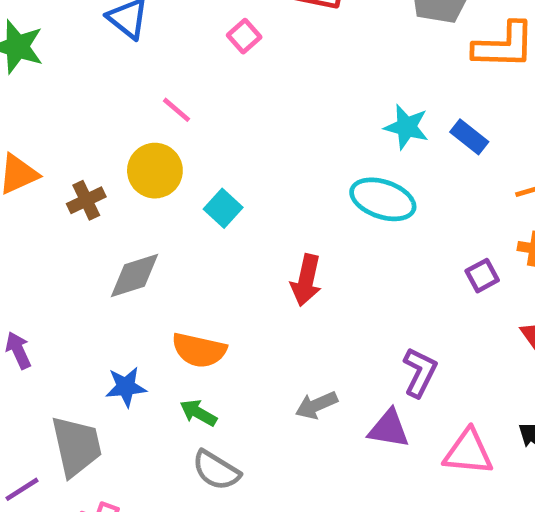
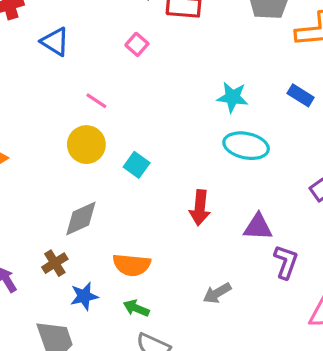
cyan star: (406, 127) -> (232, 97), moved
brown cross: (86, 200) -> (55, 263), moved
purple triangle: (389, 429) -> (258, 227), moved

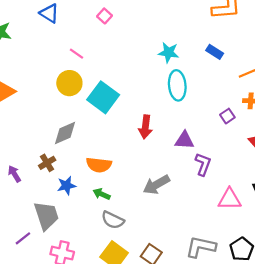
cyan ellipse: (246, 146) -> (177, 85), turned 72
cyan square: (137, 165) -> (103, 97), size x1.8
gray arrow: (217, 293) -> (156, 185), size x1.4

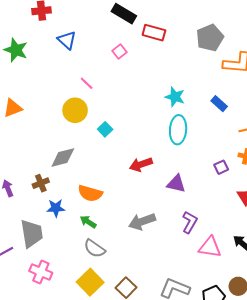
cyan square: (103, 97) -> (105, 129), size x0.5
red arrow: (145, 127) -> (141, 164), turned 55
purple L-shape: (203, 164) -> (190, 222), moved

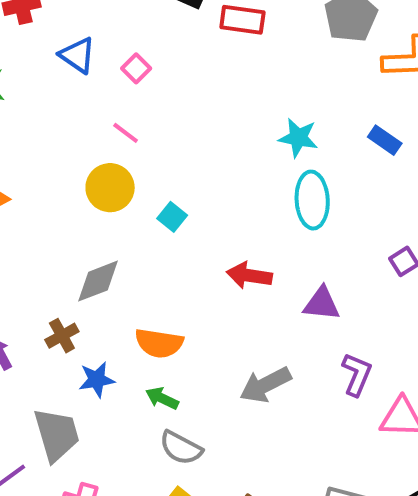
pink square: (119, 52) -> (136, 68), moved
red arrow: (141, 164) -> (249, 275), turned 35

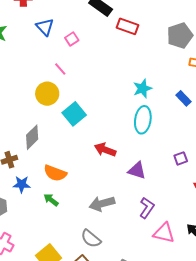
cyan star: (298, 138) -> (142, 89), turned 30
cyan square: (172, 217) -> (74, 114), size x1.6
gray diamond: (98, 281) -> (32, 137), turned -35
gray semicircle: (181, 448) -> (91, 239), moved

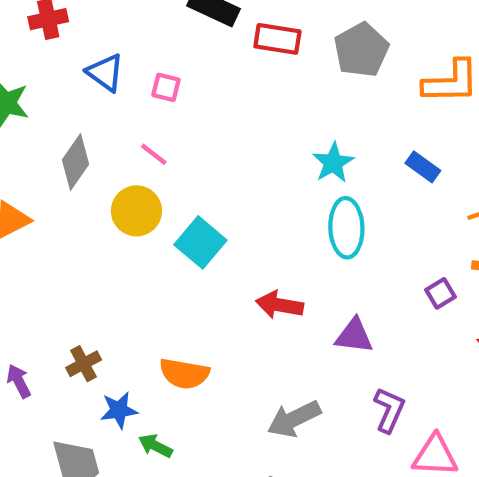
gray pentagon: (180, 35) -> (361, 50), moved
pink square: (72, 39) -> (166, 87), turned -32
gray diamond: (32, 137) -> (75, 162), moved
green arrow: (51, 200) -> (155, 446), moved

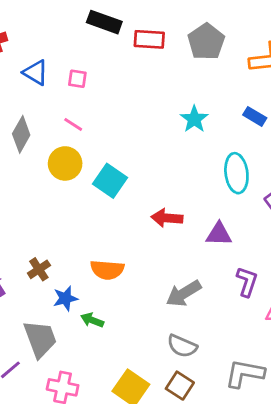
cyan ellipse: (346, 228) -> (236, 173), moved

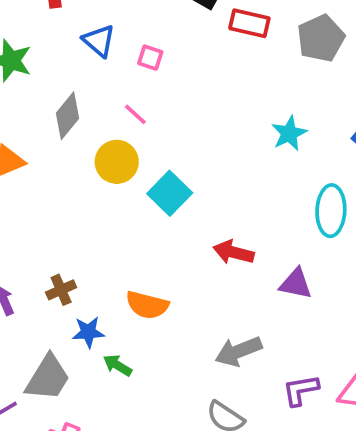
purple L-shape: (247, 282) -> (301, 390), moved, turned -128
gray trapezoid: (40, 339) -> (48, 378), turned 42

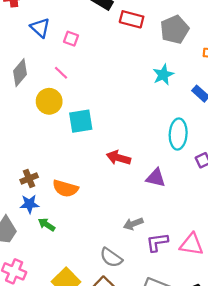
cyan star: (289, 133) -> (163, 75), moved
cyan square: (170, 193) -> (81, 121), turned 35
brown cross: (61, 290) -> (29, 178), moved
gray arrow: (239, 351) -> (133, 224), moved, size x0.7

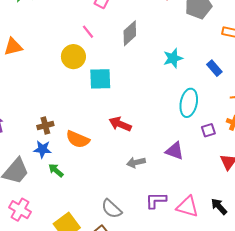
gray diamond: (20, 73) -> (130, 33), moved
cyan star: (163, 75) -> (173, 58), moved
red arrow: (119, 158) -> (120, 124), moved
purple triangle: (156, 178) -> (175, 151), moved
gray arrow: (133, 224) -> (136, 162), moved

